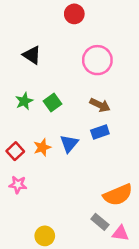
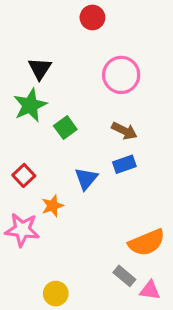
black triangle: (32, 55) -> (40, 69), turned 30
green star: (24, 101) -> (30, 105), moved, size x1.5
orange star: (42, 147) -> (53, 206), moved
red square: (15, 151) -> (24, 175), moved
pink star: (18, 185) -> (22, 230), size x1.5

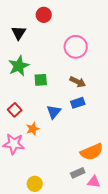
red circle: (92, 17) -> (44, 15), moved
black triangle: (40, 69) -> (19, 33), moved
green square: (65, 128) -> (41, 80), turned 32
gray rectangle: (124, 276) -> (78, 173), turned -64

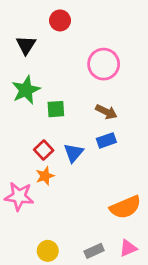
red square: (15, 110) -> (44, 150), moved
gray rectangle: (78, 173) -> (94, 251), moved
pink triangle: (94, 182) -> (128, 248), turned -32

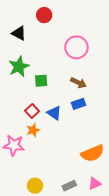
black triangle: (26, 45) -> (19, 33), turned -35
blue triangle: (74, 153) -> (54, 113), turned -35

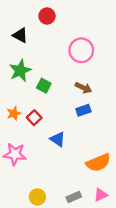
green square: (41, 81) -> (44, 86), turned 32
blue triangle: (54, 113) -> (58, 139), moved
orange star: (33, 130) -> (14, 113), moved

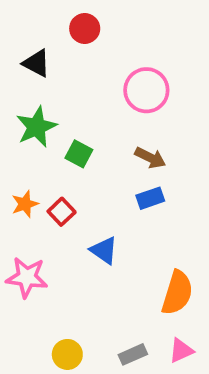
orange semicircle: (98, 163) -> (177, 293), turned -50

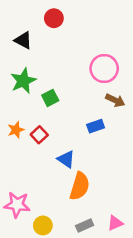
pink circle: (146, 90) -> (104, 69), moved
green square: (79, 154) -> (50, 98), turned 35
brown arrow: (150, 158) -> (115, 100), moved
pink star: (27, 277) -> (17, 205), moved
orange semicircle: (177, 293) -> (80, 186), moved

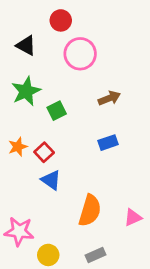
pink circle: (104, 69) -> (80, 54), moved
brown arrow: (115, 100) -> (109, 98), moved, turned -48
blue triangle: (66, 159) -> (51, 180), moved
pink triangle: (115, 223) -> (133, 218), moved

